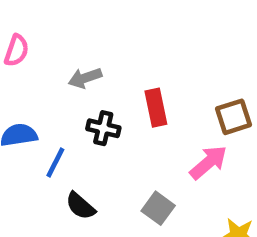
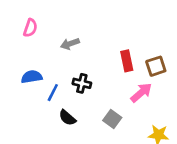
red rectangle: (156, 108) -> (127, 61), moved
black cross: (103, 128) -> (82, 83), moved

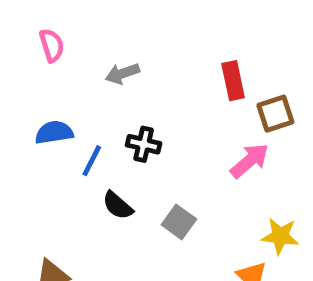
pink semicircle: (30, 28) -> (52, 45), turned -36
red rectangle: (127, 61) -> (233, 81), moved
gray square: (112, 119) -> (179, 222), moved

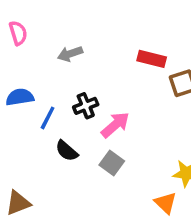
red rectangle: (233, 81) -> (152, 59), turned -64
black cross: (144, 144) -> (86, 106), turned -35
pink arrow: (250, 161) -> (115, 125), moved

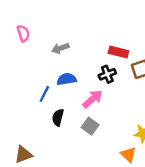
blue semicircle: (20, 97) -> (67, 79), moved
black cross: (86, 106) -> (107, 74), moved
black semicircle: (67, 151) -> (58, 117), turned 63

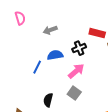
black cross: (107, 74) -> (79, 48), moved
black semicircle: (58, 117) -> (48, 100), moved

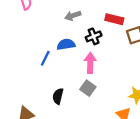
gray arrow: (50, 30) -> (73, 16), moved
pink arrow: (76, 71) -> (90, 63), turned -48

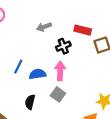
blue semicircle: (66, 44) -> (38, 74), moved

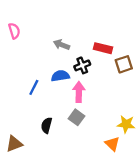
gray arrow: (44, 27) -> (61, 45), turned 40
blue semicircle: (38, 74) -> (60, 76), moved

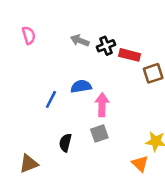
gray arrow: (61, 45) -> (80, 41), moved
black cross: (82, 65) -> (106, 46), moved
gray square: (76, 117) -> (99, 134), turned 35

